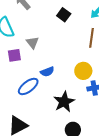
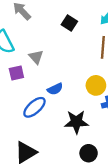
black star: (64, 102) -> (76, 122), turned 30

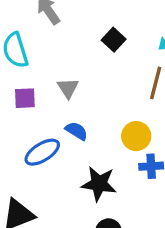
gray triangle: (36, 57) -> (68, 88), moved
blue semicircle: (55, 89) -> (76, 131), turned -133

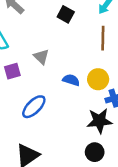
blue semicircle: (76, 131) -> (71, 80), moved
black star: (99, 184) -> (99, 121), moved

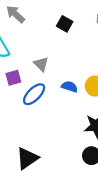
blue ellipse: (34, 107) -> (34, 94), moved

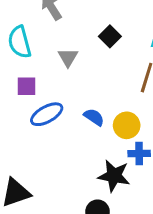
gray triangle: (41, 64) -> (68, 57), moved

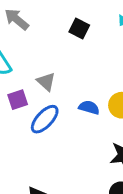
gray triangle: (68, 57) -> (46, 82), moved

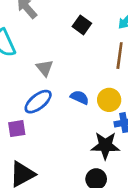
purple square: (18, 100) -> (17, 129), moved

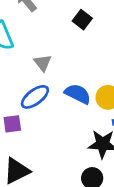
blue semicircle: (80, 97) -> (78, 94), size x1.4

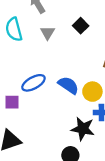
gray triangle: (43, 63) -> (48, 33), moved

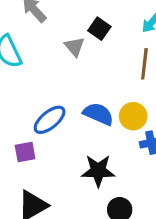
gray triangle: (48, 33) -> (75, 47), moved
black star: (83, 129) -> (98, 171), moved

